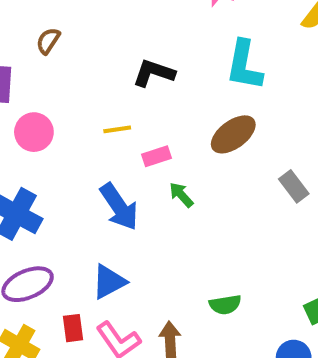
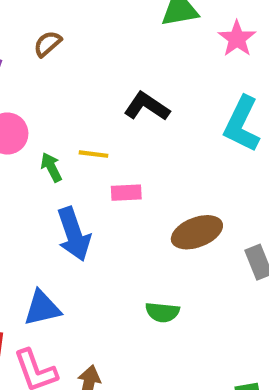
brown ellipse: (233, 134) -> (197, 232), moved
green arrow: (181, 195) -> (51, 167), moved
green semicircle: (225, 305) -> (162, 312), moved

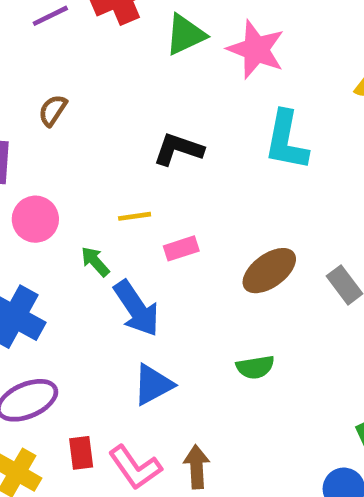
pink star: (237, 39) -> (256, 49), size x1.4
green arrow: (51, 167) -> (95, 261), moved
blue triangle: (42, 308) -> (153, 385), moved

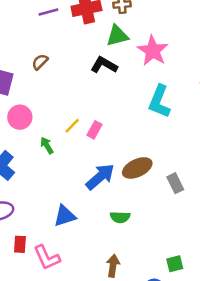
black L-shape: (178, 149) -> (104, 65), moved
yellow line: (135, 216) -> (72, 126), turned -48
pink rectangle: (181, 248) -> (95, 130), moved, turned -54
blue arrow: (137, 308) -> (100, 177), moved, turned -108
brown arrow: (197, 467) -> (113, 266), moved

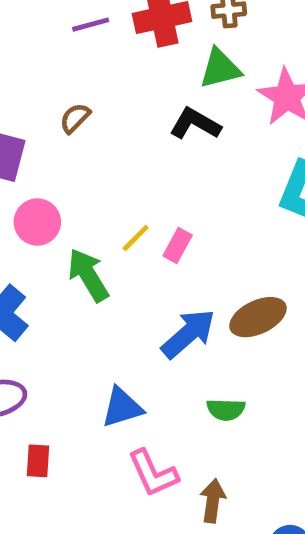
green arrow: (47, 145) -> (88, 275), size x1.6
pink L-shape: (47, 258) -> (153, 473), moved

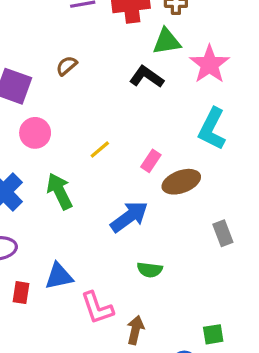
pink rectangle: (178, 246) -> (151, 161), moved
green arrow: (88, 275) -> (59, 191), moved
brown ellipse: (258, 317) -> (181, 182), moved
blue triangle: (122, 407) -> (59, 276), moved

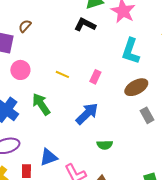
brown semicircle: (67, 66) -> (25, 26), moved
yellow line: (100, 150) -> (62, 74), turned 72
brown ellipse: (181, 182) -> (136, 87), moved

